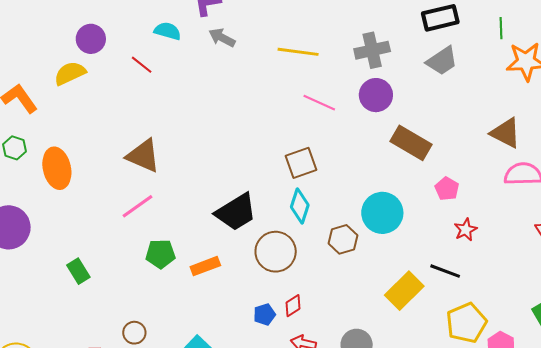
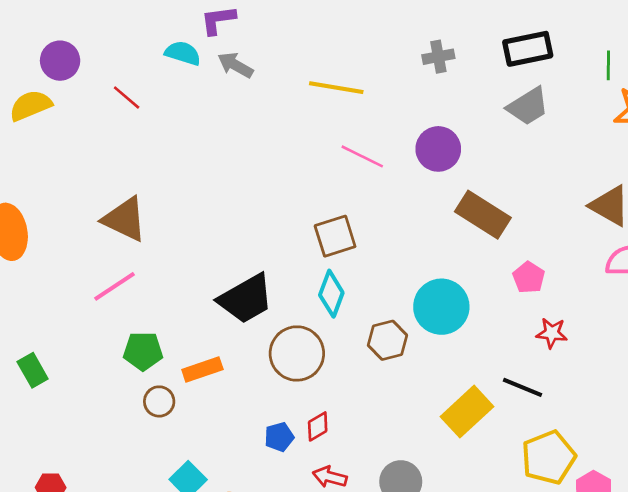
cyan semicircle: (167, 31) -> (183, 53), moved
gray cross: (372, 50) -> (438, 57), moved, size x0.7
red star: (466, 230) -> (552, 333), turned 30
brown circle: (134, 333) -> (159, 401), moved

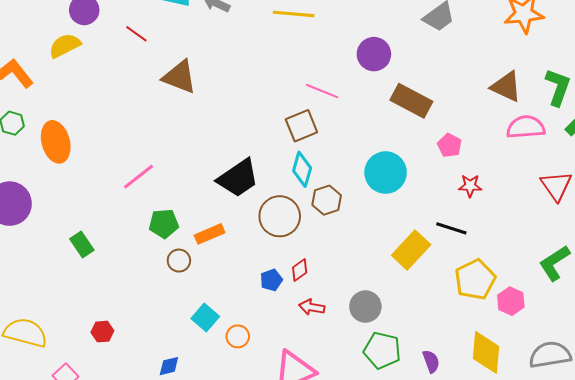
pink line: (362, 156) -> (322, 91), moved
brown triangle: (125, 219) -> (180, 77), moved
brown hexagon: (387, 340) -> (327, 200), moved

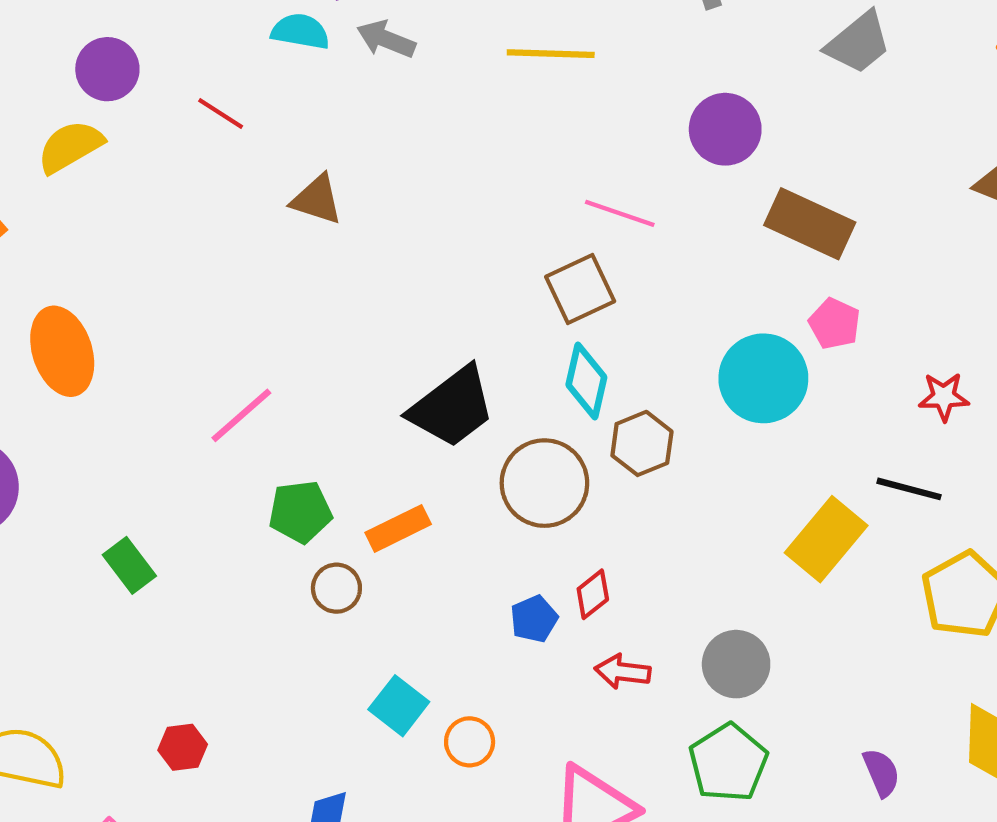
brown triangle: (180, 77) -> (317, 200), size x0.7
pink pentagon: (450, 145) -> (835, 324), moved
green pentagon: (382, 350) -> (728, 763), moved, turned 30

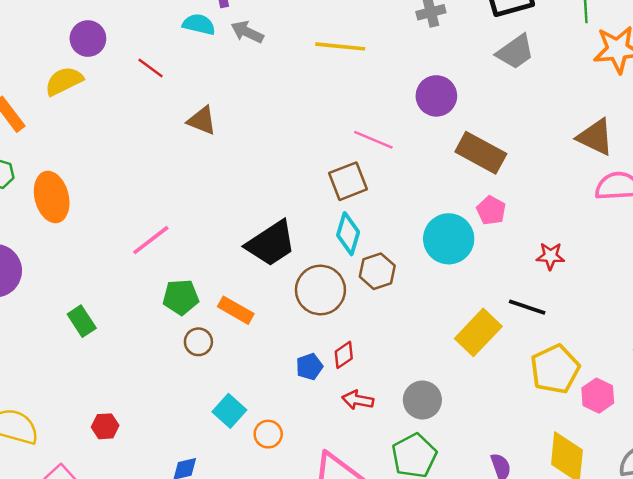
orange rectangle: (398, 528) -> (236, 310), turned 52

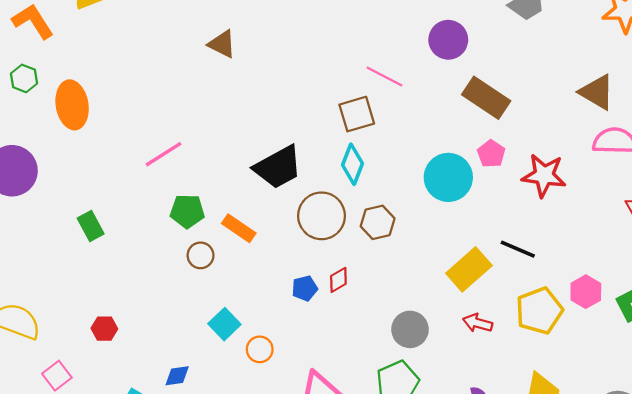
red star: (550, 256) -> (544, 175), moved, size x1.6
brown hexagon: (377, 271) -> (378, 222), moved
pink hexagon: (598, 396) -> (586, 292), moved
red arrow: (358, 400) -> (478, 323), moved

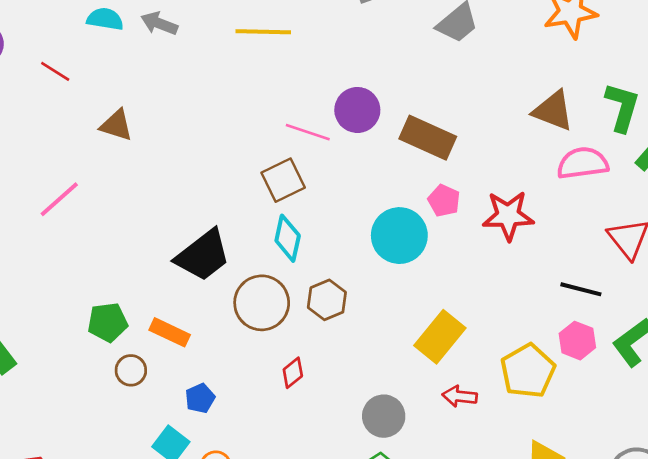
purple circle: (448, 40) -> (357, 110), moved
pink line: (163, 154) -> (59, 199), moved
black line: (518, 249) -> (581, 289), moved
blue pentagon: (305, 288) -> (200, 398), moved

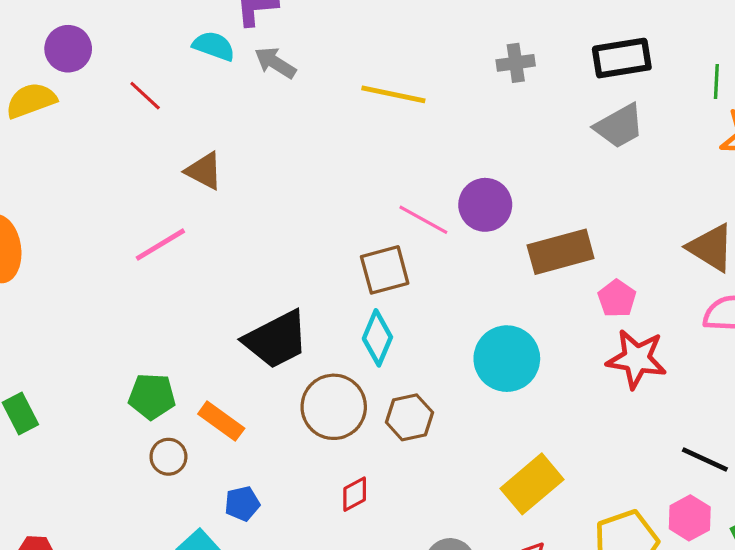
brown rectangle: (428, 138) -> (561, 252), turned -50
pink line: (59, 199) -> (160, 245), moved
pink pentagon: (444, 201) -> (617, 298), moved

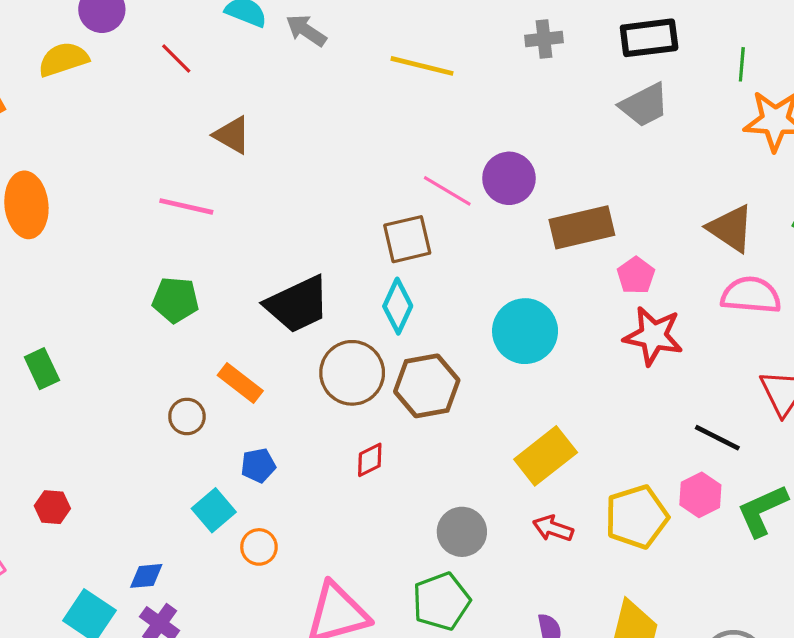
pink line: (160, 245) -> (186, 206), turned 42
green pentagon: (152, 396) -> (175, 300), moved
brown hexagon: (409, 417) -> (427, 386), size x1.4

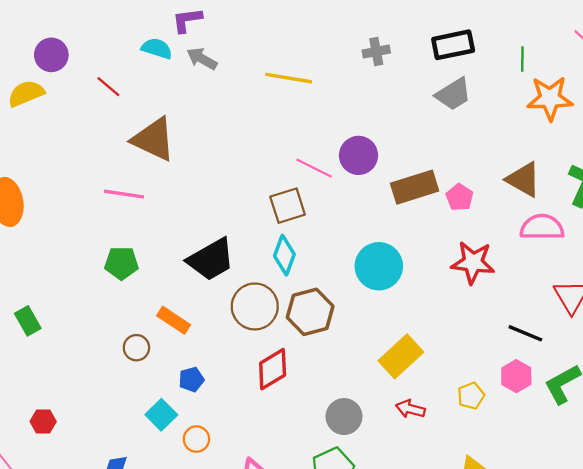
brown triangle: (232, 135) -> (154, 139), size x1.6
pink pentagon: (636, 275) -> (460, 197), moved
red diamond: (370, 460) -> (273, 369), size x1.6
yellow pentagon: (637, 517) -> (471, 396), size x0.6

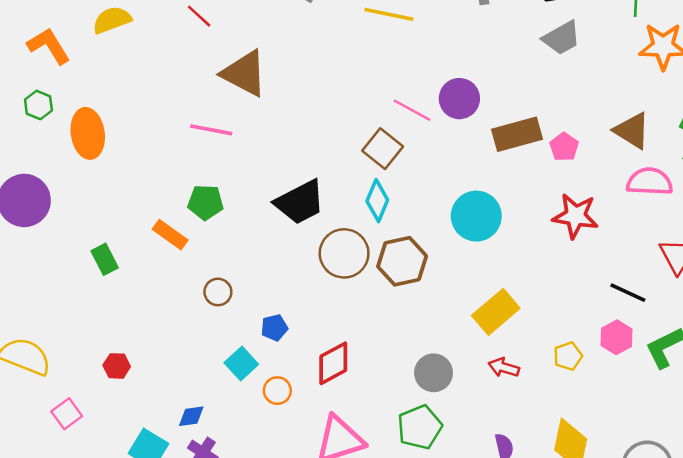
brown square: (288, 206) -> (383, 149), turned -36
orange rectangle: (174, 320) -> (170, 235), moved
red diamond: (273, 369) -> (333, 363), moved

